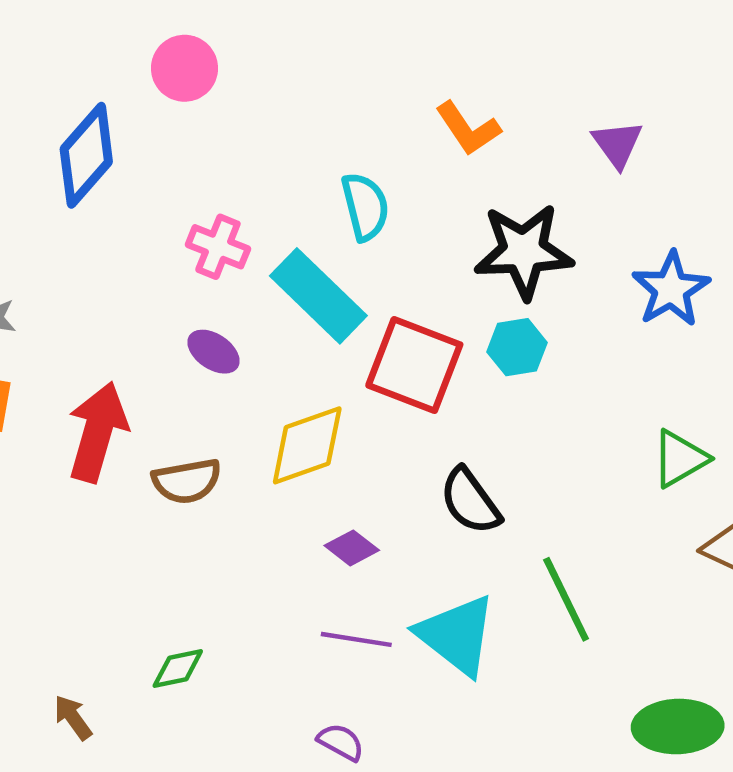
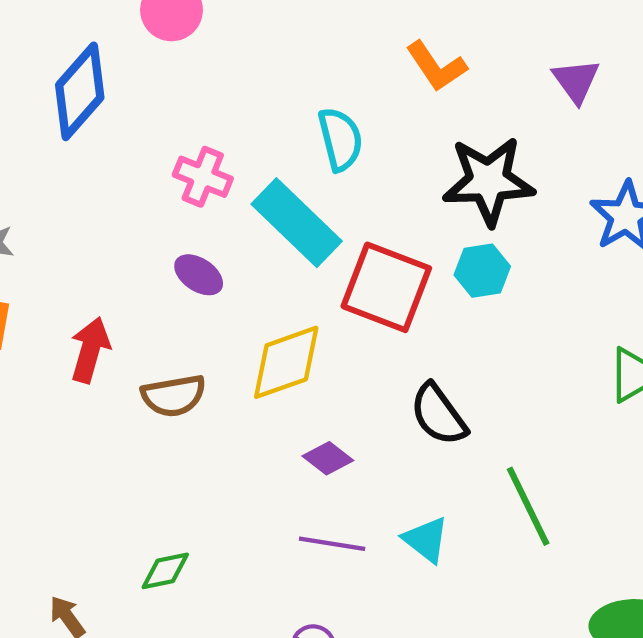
red arrow: (97, 432) -> (90, 350), size x0.7
cyan triangle: (457, 635) -> (426, 540), size x0.6

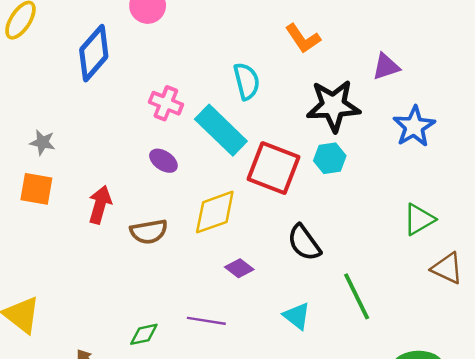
purple triangle: (576, 81) -> (386, 67), moved, turned 48
purple line: (332, 544) -> (206, 321), moved

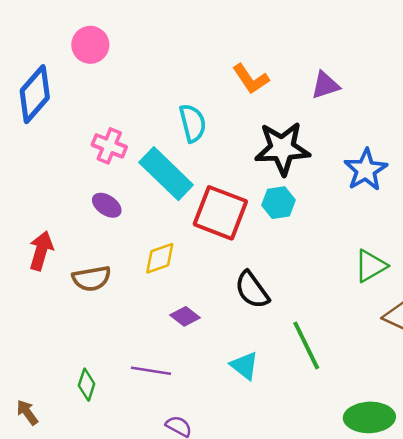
purple triangle: (386, 67) -> (325, 85), moved
yellow diamond: (215, 212) -> (160, 258), size x0.7
green diamond: (144, 334) -> (87, 385), turned -60

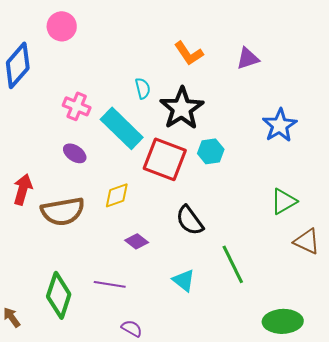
cyan semicircle: (193, 123) -> (143, 88), size x0.7
black star: (282, 148) -> (182, 108), moved, turned -30
brown semicircle: (92, 278) -> (63, 211), size x1.4
green diamond: (87, 385) -> (59, 295), size x1.8

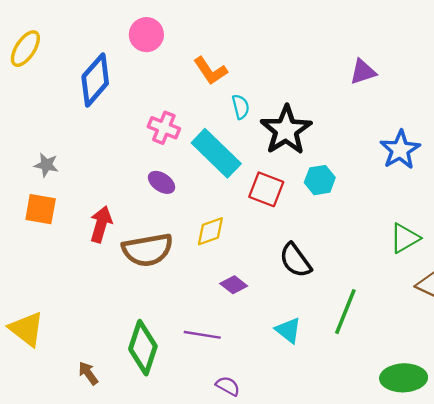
orange L-shape: (189, 53) -> (210, 71), moved
red square: (165, 159) -> (266, 189), size x0.7
green line: (233, 264) -> (345, 312), turned 48

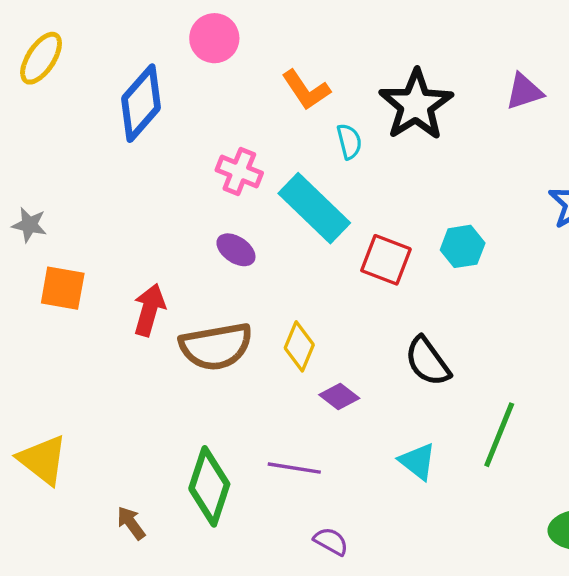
black star: (286, 130) -> (416, 105), moved
gray star: (46, 165) -> (29, 225), moved
yellow diamond: (210, 231) -> (299, 346), moved, turned -48

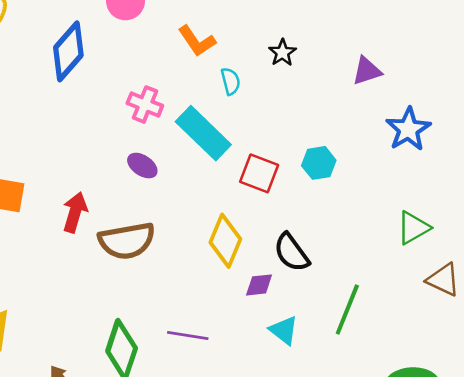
purple triangle: (524, 92) -> (367, 71), moved
black star: (416, 105) -> (282, 53), size x0.5
yellow diamond: (299, 346) -> (225, 241), moved, size x1.4
purple diamond: (339, 396) -> (259, 285), moved, turned -44

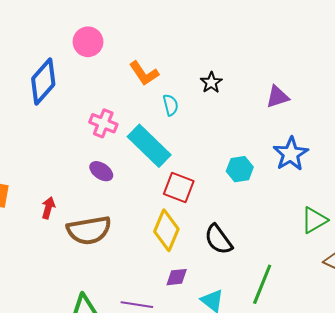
blue star: (408, 129) -> (291, 154), moved
red square: (259, 173) -> (179, 187), moved
red arrow: (75, 212) -> (48, 208), size x0.7
purple diamond: (259, 285) -> (177, 277), moved

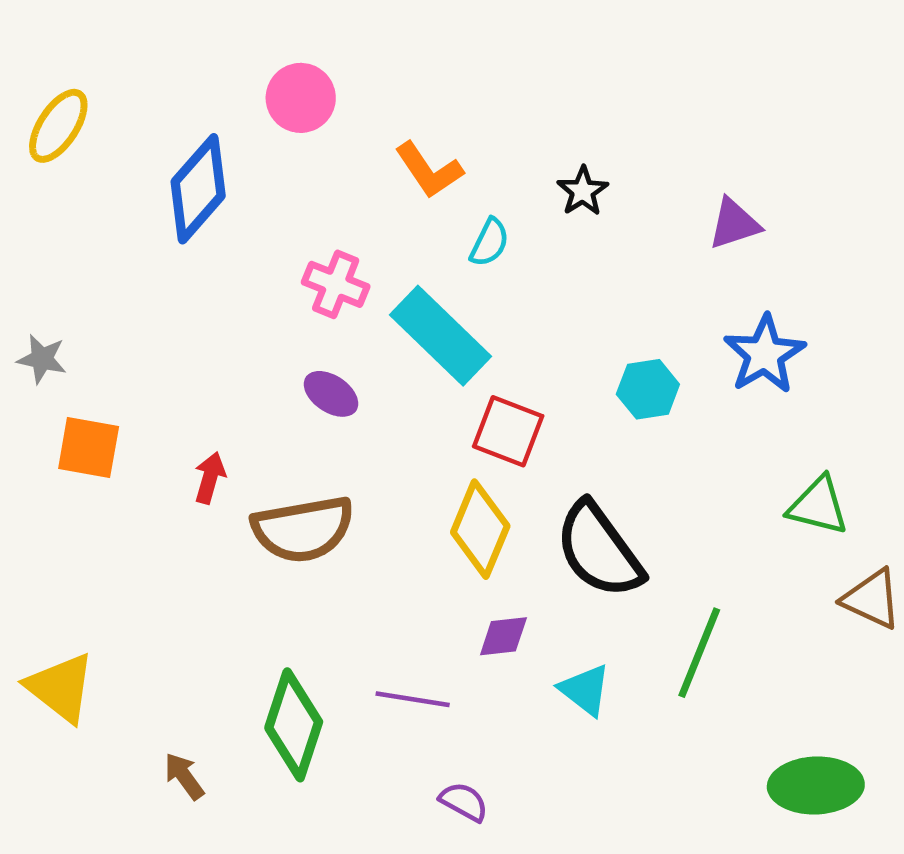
cyan semicircle: (171, 105) -> (489, 242), turned 40
green triangle: (314, 220) -> (818, 506), turned 44
black semicircle: (218, 239) -> (599, 550), size x1.4

